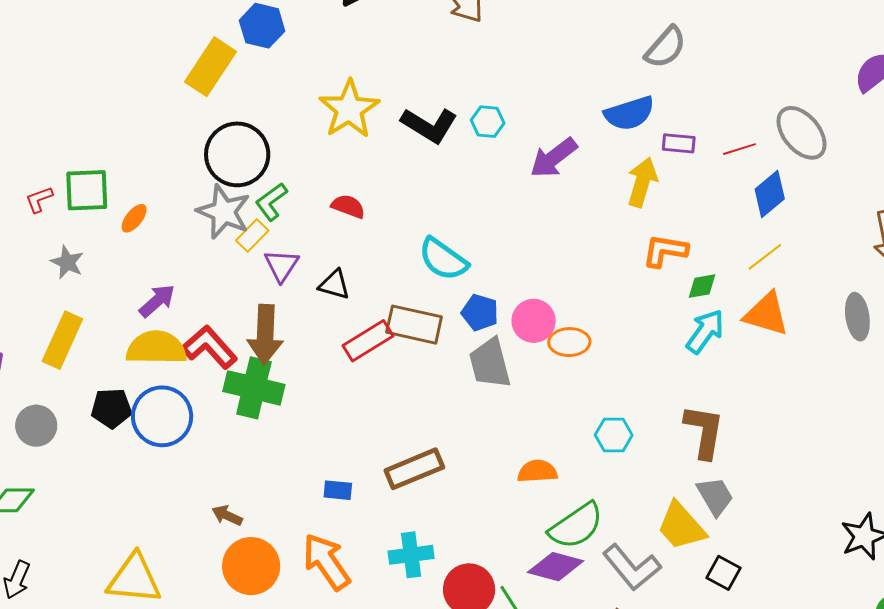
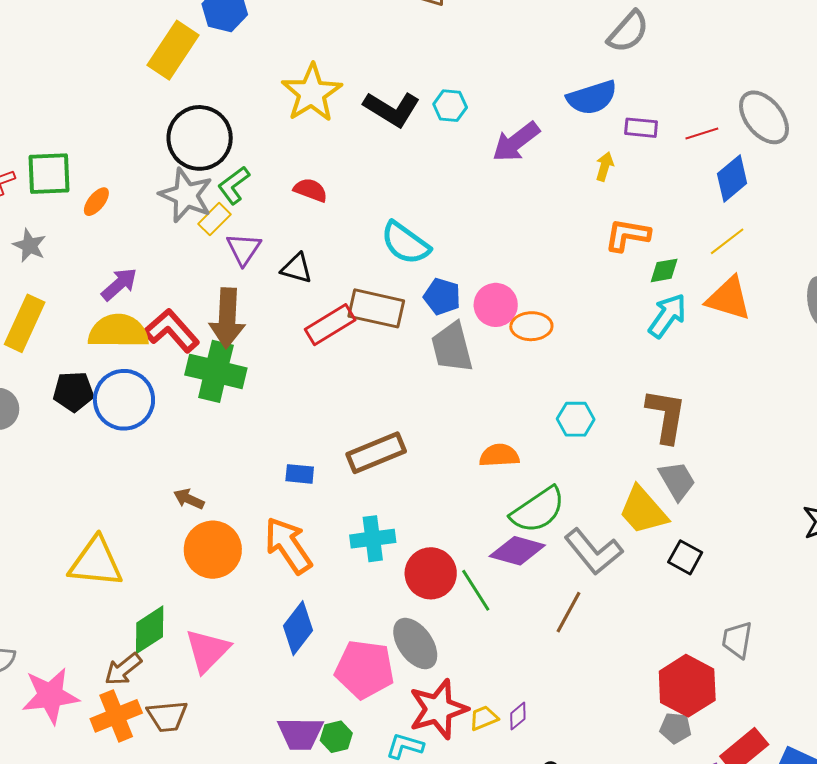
yellow arrow: (642, 182) -> (605, 166), size x0.6

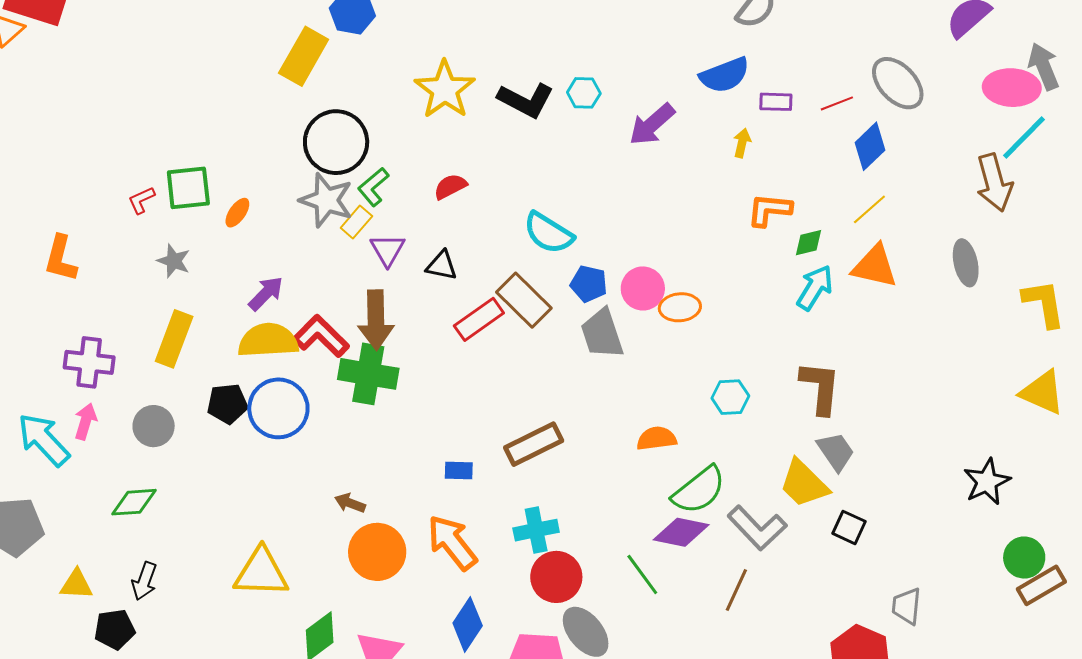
red semicircle: (311, 190) -> (450, 187), turned -44
brown rectangle: (376, 308) -> (524, 300), turned 36
red circle: (431, 573) -> (556, 577), moved

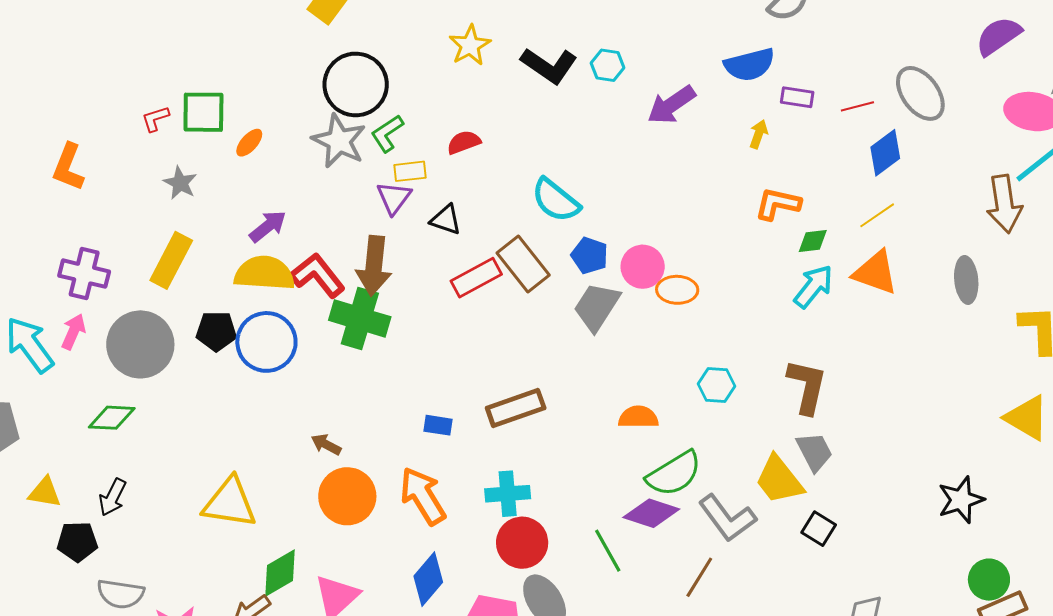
yellow star: (445, 90) -> (470, 45), size x0.7
yellow rectangle: (356, 222) -> (410, 171), moved, turned 36
gray trapezoid: (602, 334) -> (597, 307), turned 44
gray circle: (154, 426) -> (140, 344), size x1.6

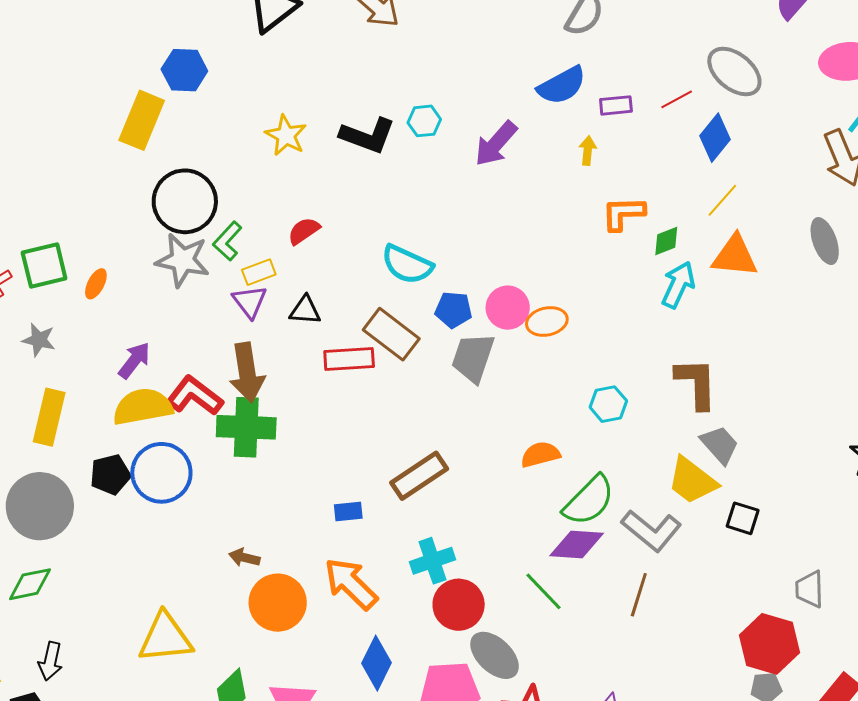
red rectangle: (476, 278) -> (349, 359), turned 39

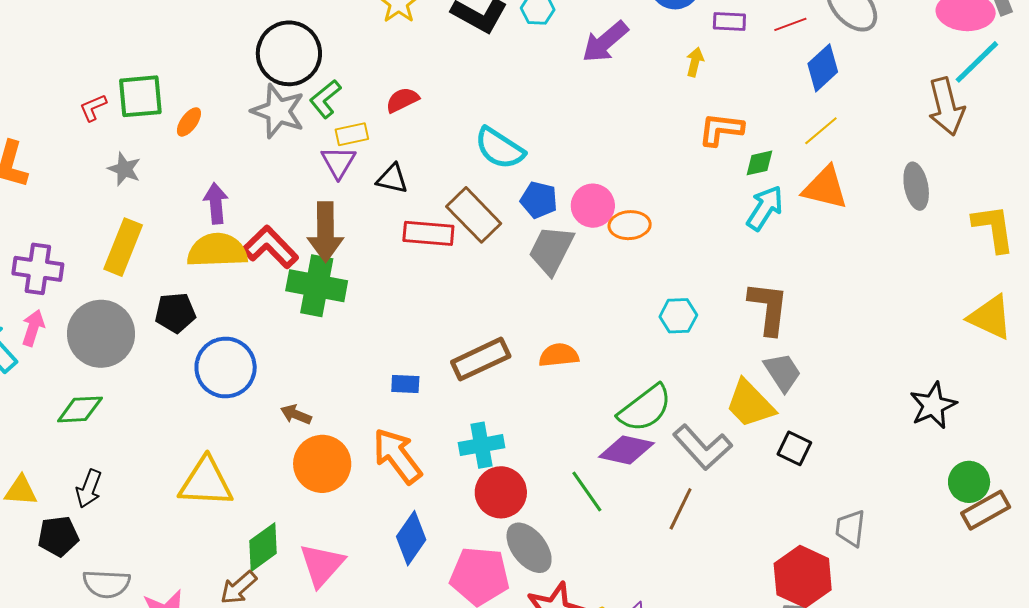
purple arrow: (134, 360) -> (216, 203), turned -51
orange semicircle: (540, 455) -> (559, 355), moved
blue circle: (161, 473) -> (226, 368), moved

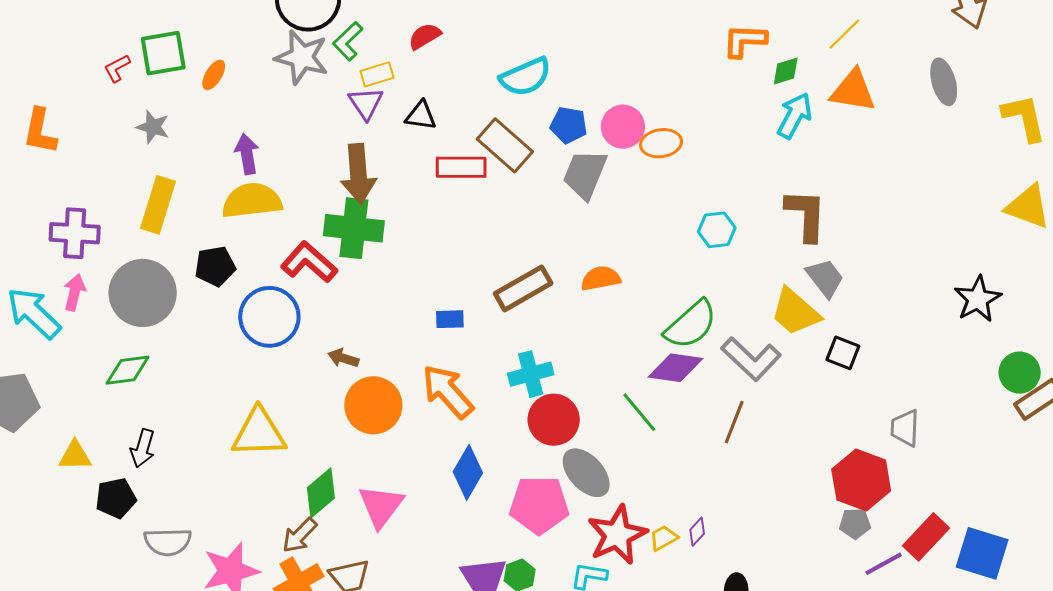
cyan semicircle: (500, 148) -> (525, 77), turned -52
red L-shape: (270, 247) -> (309, 262), moved

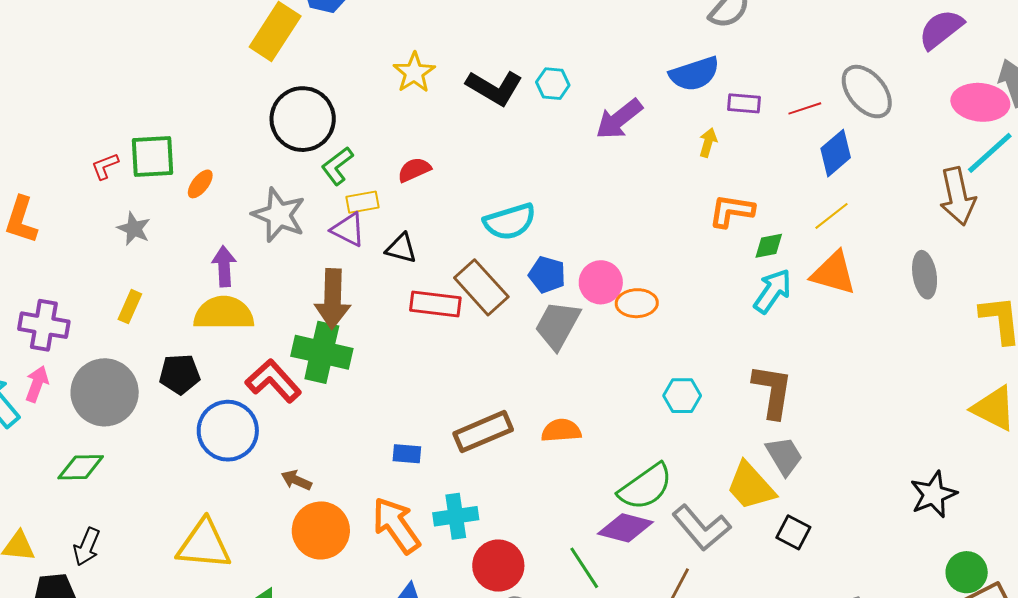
gray star: (302, 57) -> (279, 215), moved
purple triangle: (366, 103) -> (348, 229), turned -36
yellow rectangle: (158, 205) -> (130, 307), size x0.6
cyan cross: (531, 374) -> (456, 516), moved

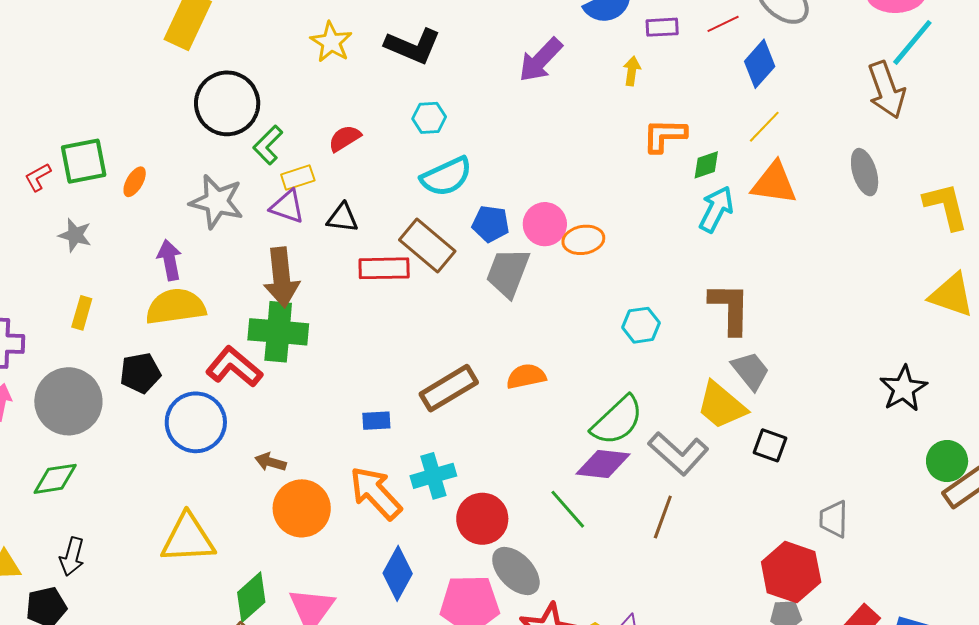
cyan hexagon: (553, 84) -> (429, 118), moved

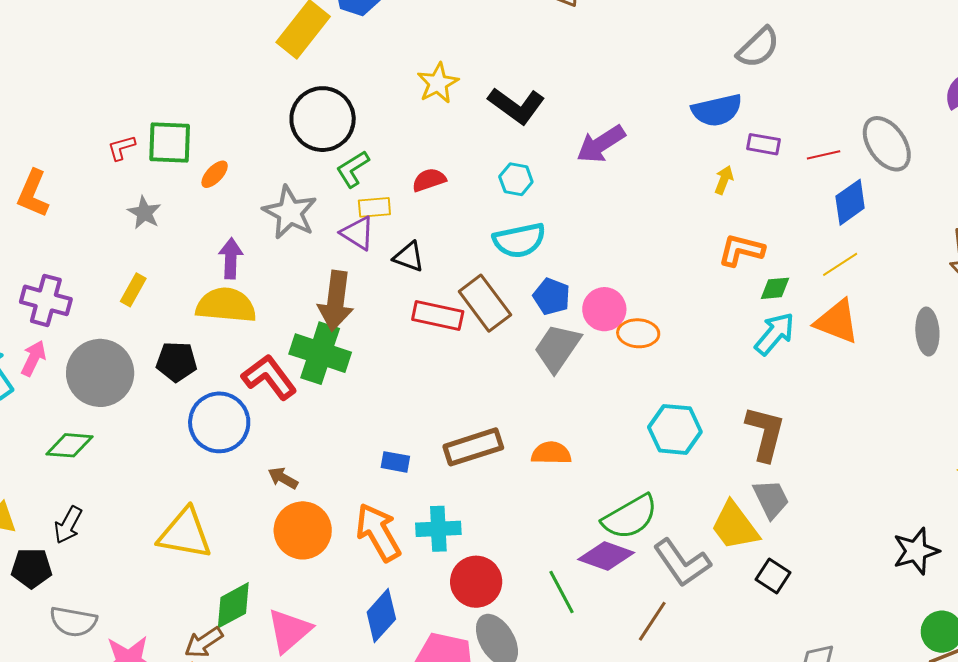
purple arrow: (541, 60) -> (601, 144), moved
cyan hexagon: (641, 325) -> (675, 429), size x1.4

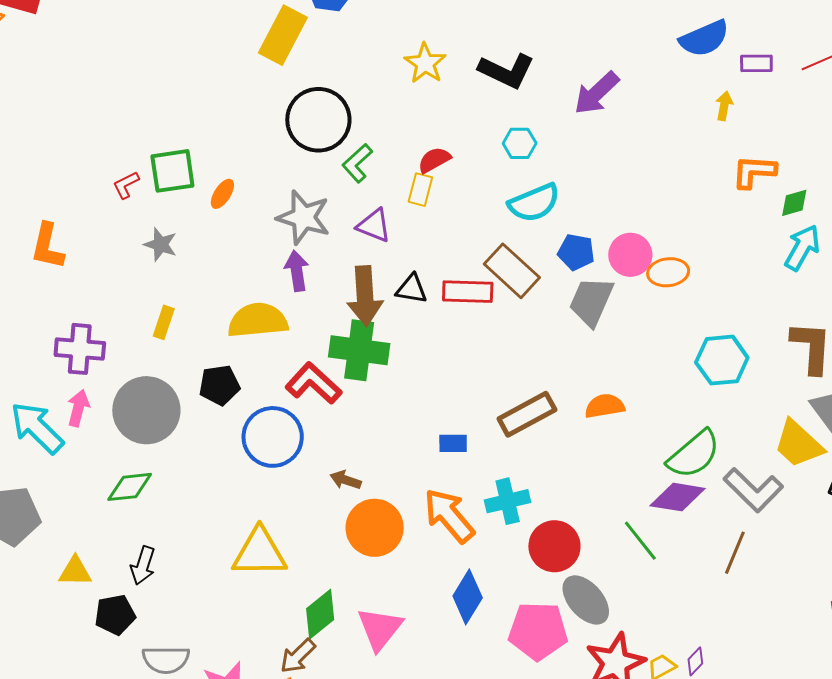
yellow rectangle: (374, 207) -> (420, 190), moved, turned -60
black triangle: (409, 257) -> (412, 289), moved
purple arrow: (231, 258) -> (297, 271), moved

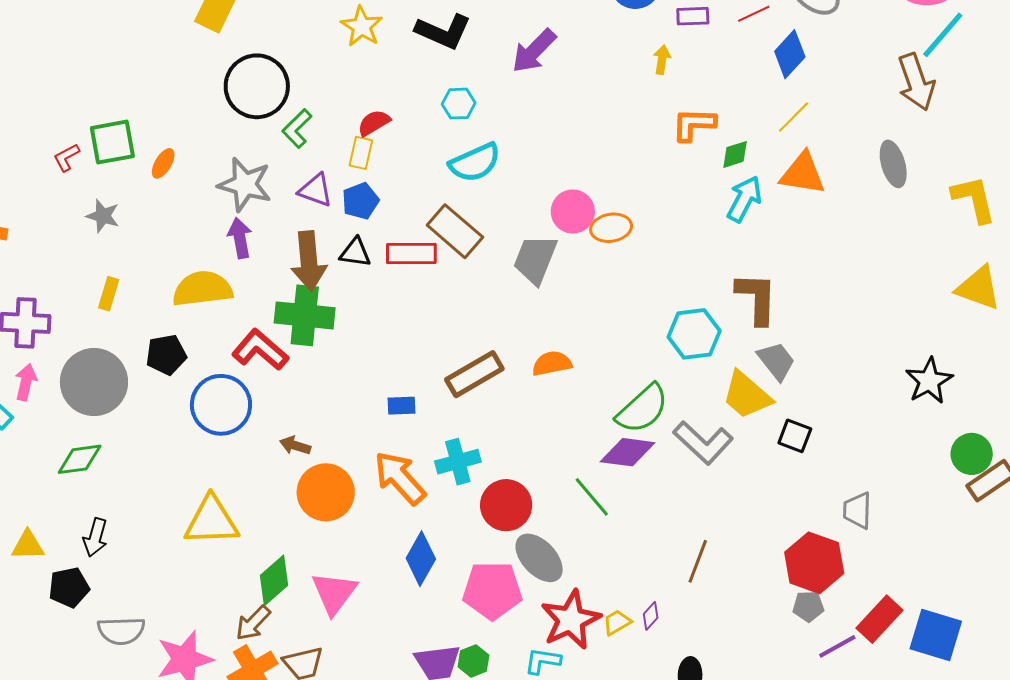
blue pentagon: (576, 252) -> (360, 201), moved, turned -30
cyan hexagon: (722, 360) -> (694, 334), moved
brown line: (735, 553) -> (698, 561), moved

